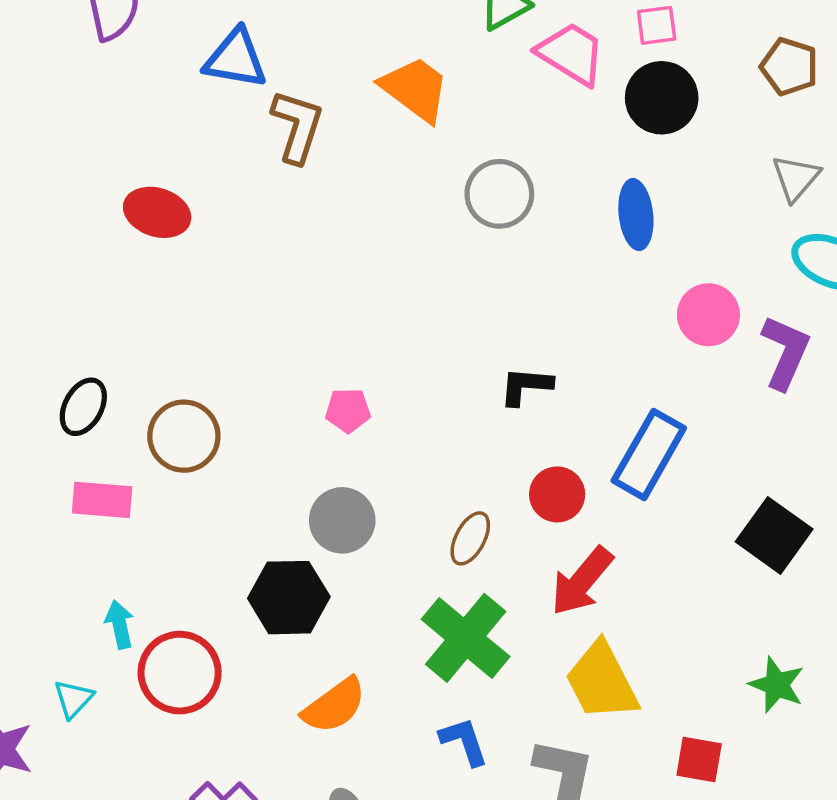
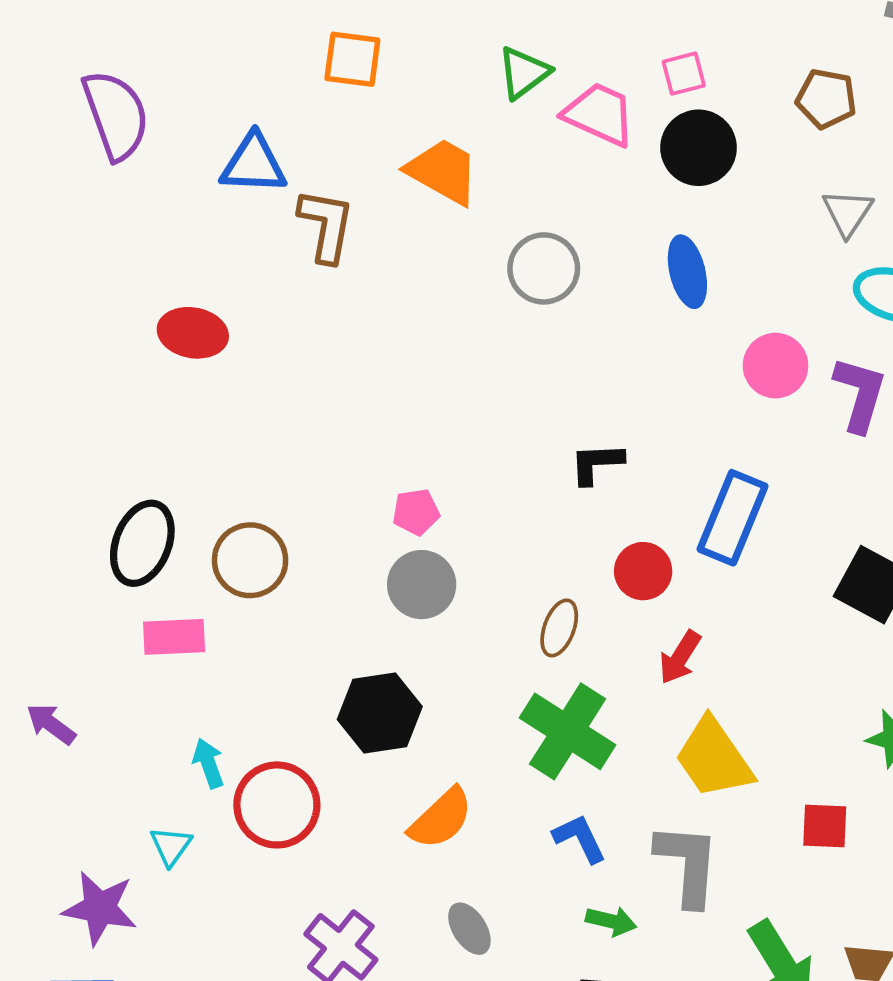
black ellipse: (83, 407) -> (142, 543), size x1.4
gray circle: (342, 520) -> (422, 585), moved
red arrow: (582, 581) -> (680, 657), size x0.7

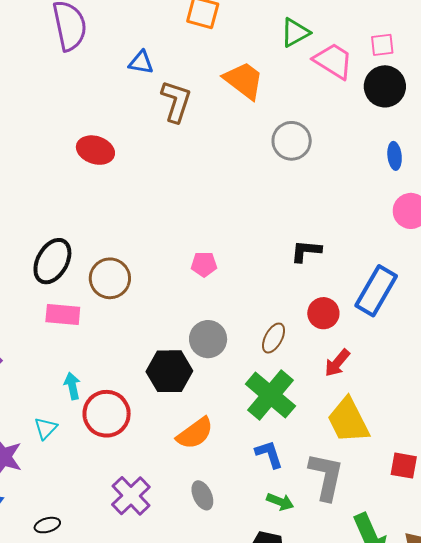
blue triangle: (254, 164) -> (141, 62), size x0.7
blue ellipse: (687, 272) -> (395, 156), moved, size x0.7
gray circle: (422, 585) -> (208, 339), moved

